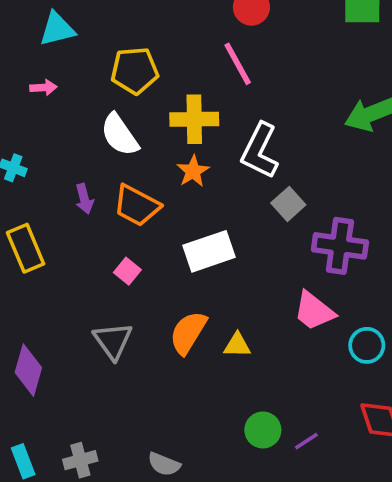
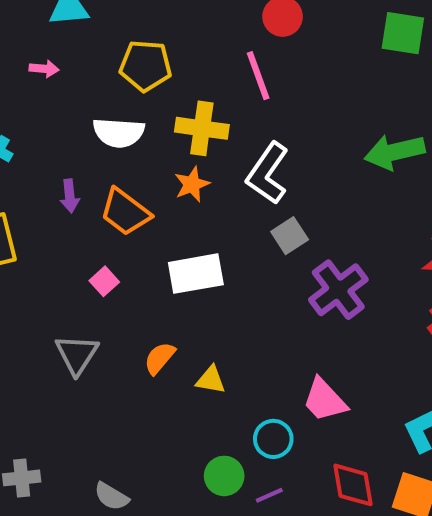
white semicircle: (120, 135) -> (119, 133), turned -60
purple cross: (340, 246) -> (338, 290), turned 36
pink trapezoid: (314, 311) -> (325, 400), moved
orange semicircle: (188, 333) -> (160, 358), size x0.7
cyan circle: (367, 345) -> (273, 439), moved

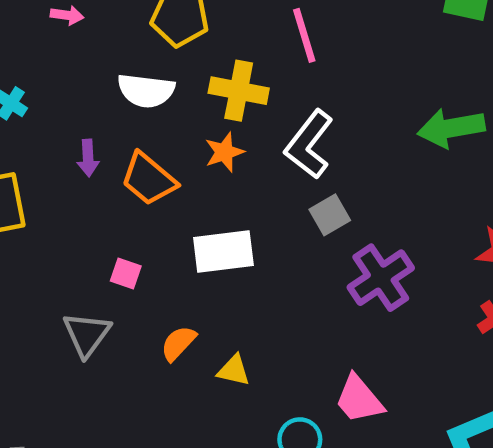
pink square: (104, 281) -> (126, 273), moved, turned -32

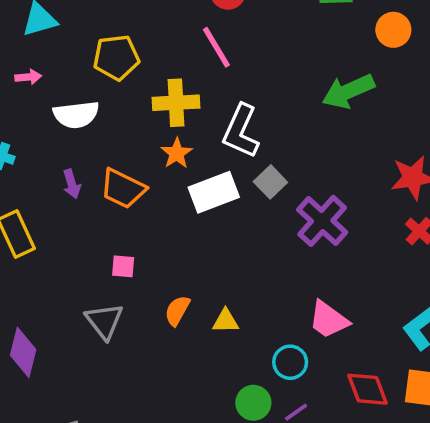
white semicircle: (146, 91) -> (76, 115), moved
white rectangle: (223, 252) -> (214, 192), moved

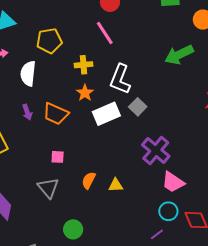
yellow cross: (176, 103) -> (83, 65), size x0.7
white semicircle: (76, 115) -> (28, 74), turned 105
purple cross: (322, 221) -> (156, 150), moved
cyan circle: (290, 362) -> (168, 211), moved
green circle: (253, 403) -> (73, 229), moved

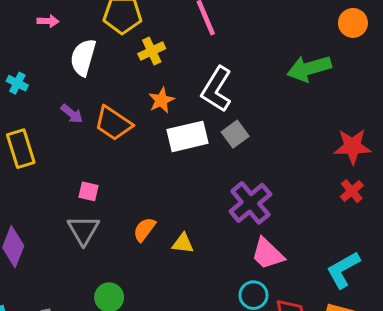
yellow cross: (83, 65) -> (152, 51), moved, turned -30
purple arrow: (27, 112) -> (72, 114), turned -42
pink square: (58, 157) -> (88, 191), moved

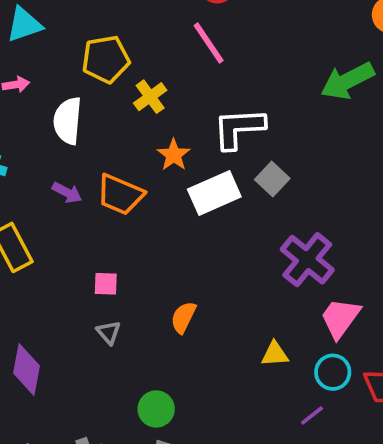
white L-shape: (217, 89) -> (239, 128), turned 66
gray triangle: (83, 230) -> (109, 332), size x0.6
yellow triangle: (183, 243) -> (275, 354), moved
pink trapezoid: (267, 254) -> (340, 318), turned 93

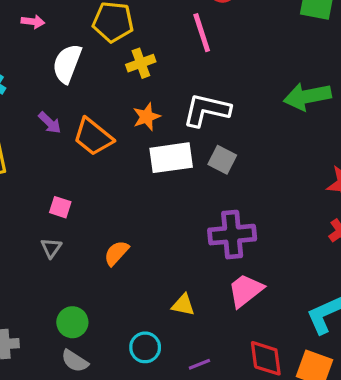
gray square: (272, 179) -> (222, 160), turned -32
purple cross: (307, 260) -> (232, 235), turned 30
cyan circle: (333, 372) -> (145, 347), moved

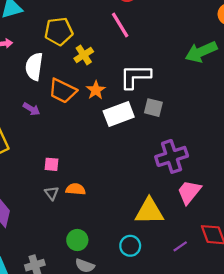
orange trapezoid: (93, 137) -> (63, 91), moved
orange semicircle: (116, 253) -> (76, 189), moved, turned 66
yellow triangle: (183, 305) -> (149, 211), size x1.8
purple line: (199, 364) -> (180, 246), moved

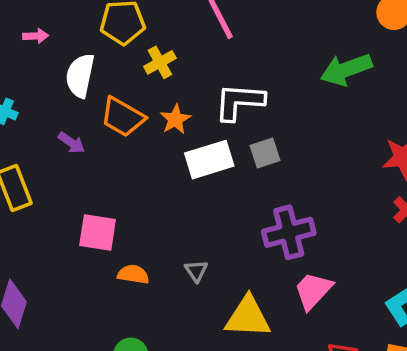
gray square: (153, 108) -> (265, 153), turned -36
pink square: (51, 164) -> (98, 232), size x1.6
gray triangle: (52, 193) -> (196, 271), moved

